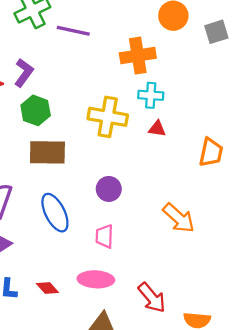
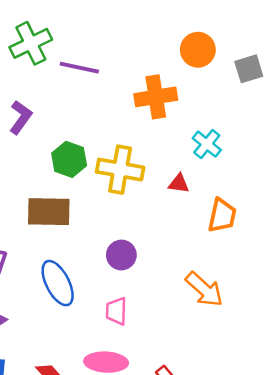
cyan cross: (151, 95) -> (207, 144), moved, turned 35
green hexagon: (36, 110) -> (69, 159), moved
orange trapezoid: (211, 152) -> (222, 215), moved

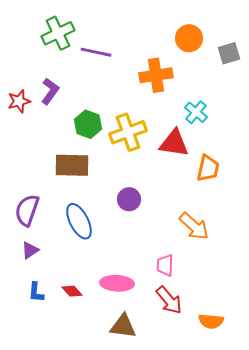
yellow cross: (120, 170) -> (128, 132), turned -30
red triangle: (179, 184) -> (174, 143), size x1.8
pink trapezoid: (116, 311) -> (165, 265), moved

